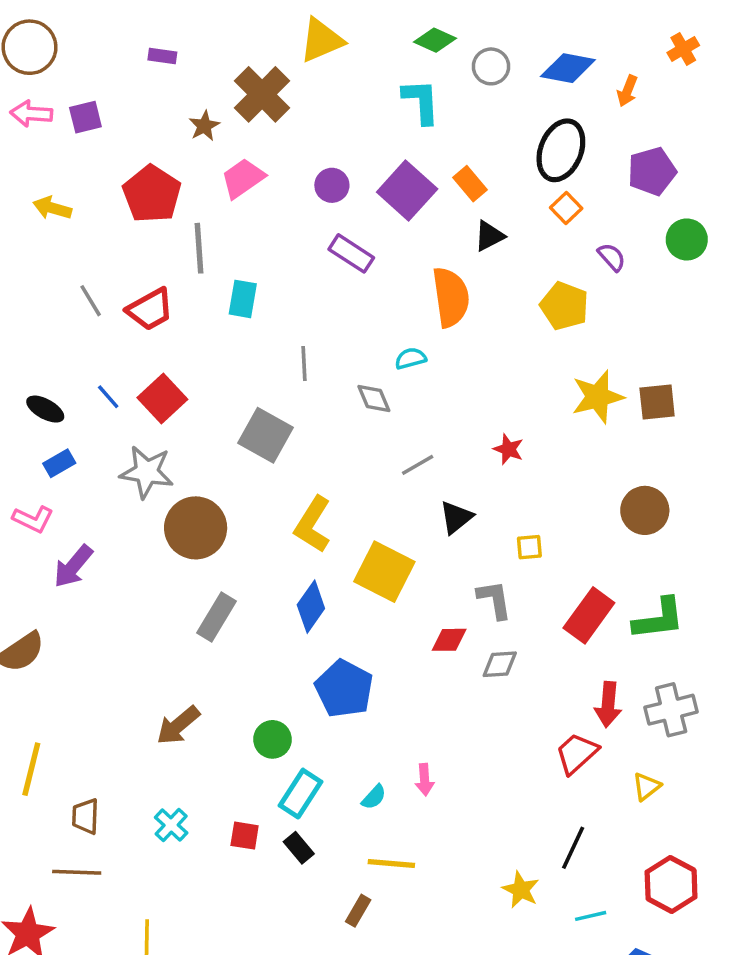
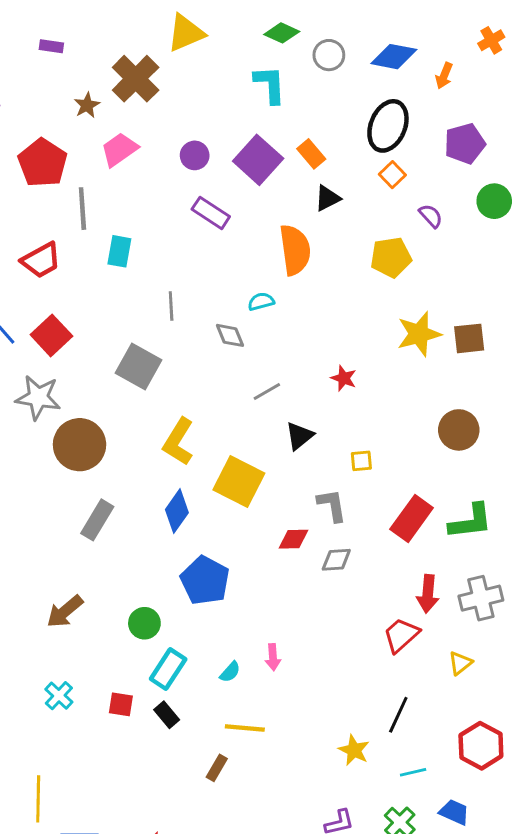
yellow pentagon: (564, 306) -> (391, 257), turned -30

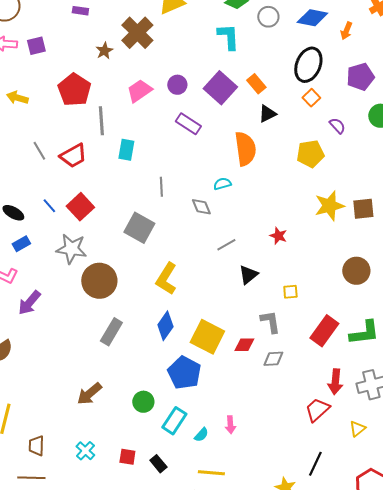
pink trapezoid: (119, 150) -> (139, 91), moved
yellow square: (239, 482) -> (207, 337), moved
cyan rectangle: (168, 669) -> (174, 421), moved

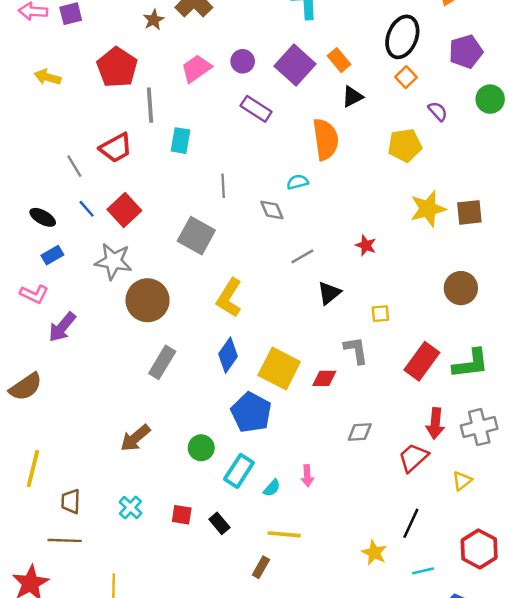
gray line: (39, 151) -> (74, 166), moved
gray diamond: (273, 359) -> (360, 432), moved

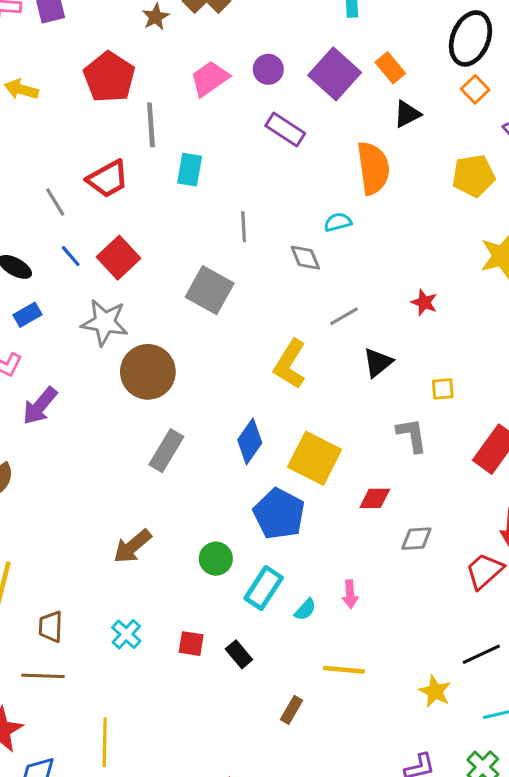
yellow L-shape: (229, 298) -> (290, 364), moved
red diamond: (324, 378) -> (375, 498), moved
black line: (411, 523) -> (481, 654), turned 40
yellow line: (284, 534) -> (344, 670), moved

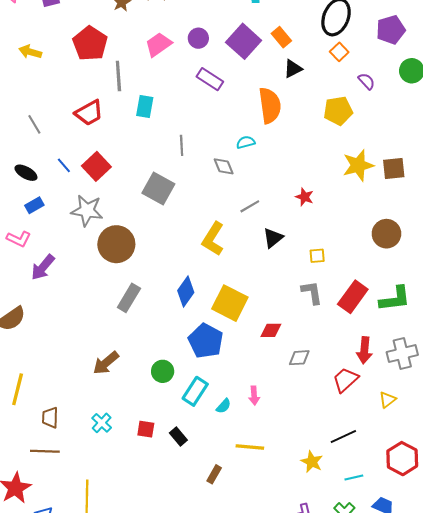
gray line: (55, 202) -> (34, 124), moved
gray L-shape: (412, 435) -> (312, 293), moved

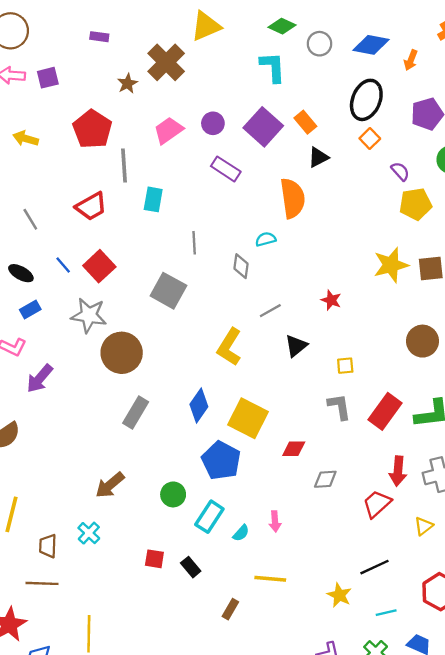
yellow pentagon: (338, 111) -> (415, 204), moved
gray diamond: (224, 166) -> (241, 266), turned 30
cyan cross: (102, 423) -> (89, 533), moved

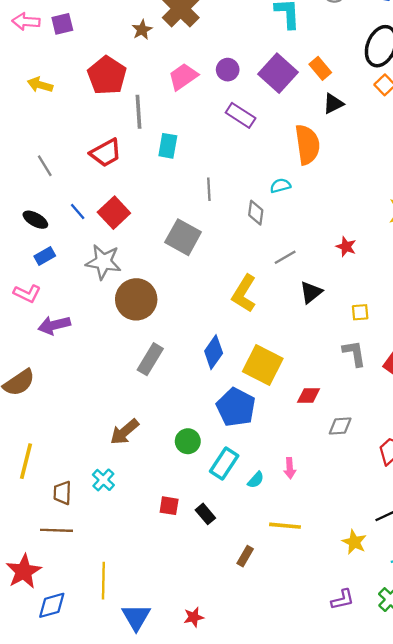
purple arrow: (40, 379) -> (54, 325), turned 36

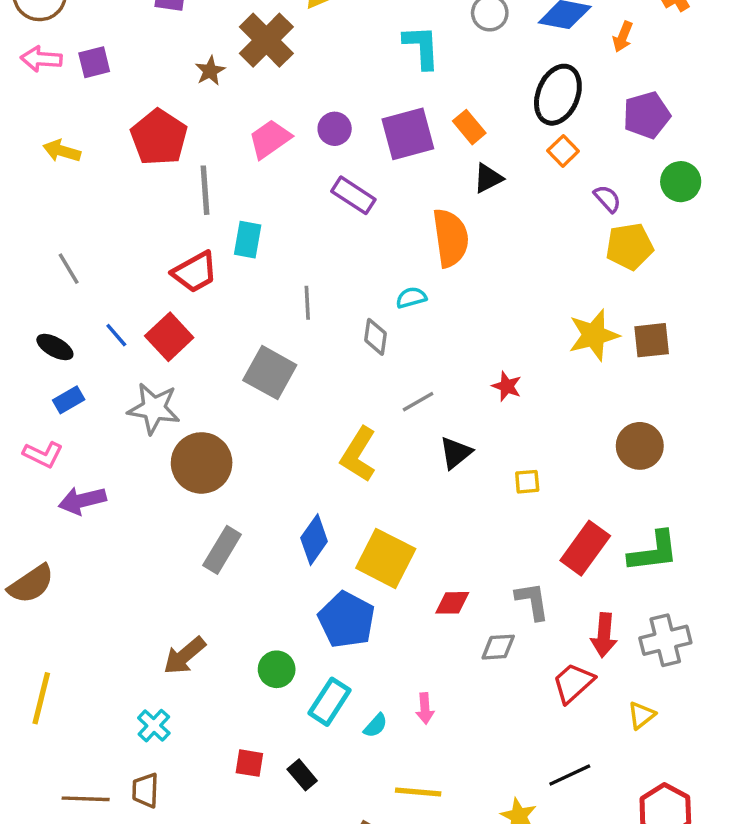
purple square: (278, 73) -> (408, 134), turned 33
red trapezoid: (106, 153) -> (195, 272), moved
gray L-shape: (354, 353) -> (532, 601), moved
brown trapezoid: (62, 493) -> (145, 790), moved

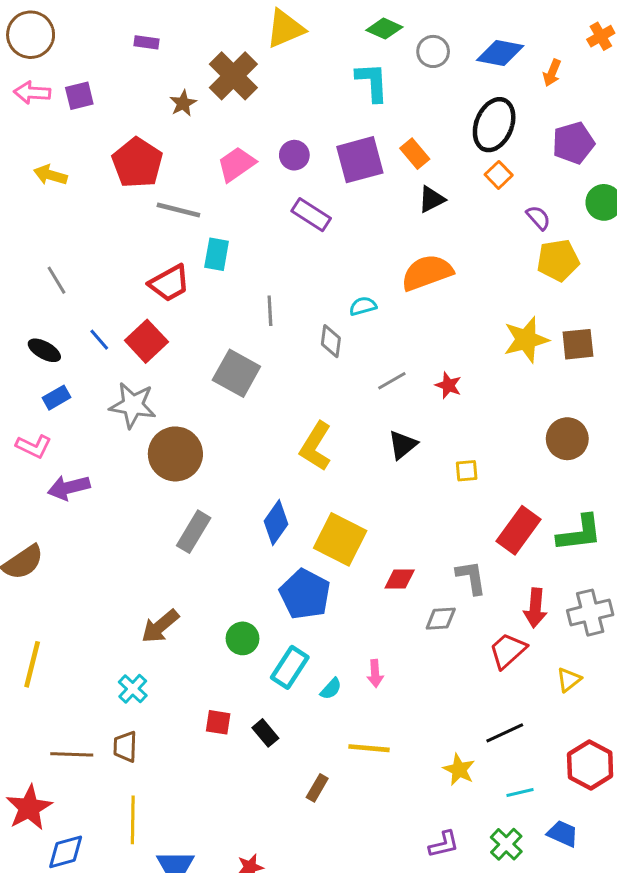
gray line: (205, 190) -> (178, 210), turned -72
orange semicircle: (451, 238) -> (427, 273), moved, turned -102
gray line: (418, 402) -> (392, 381), moved

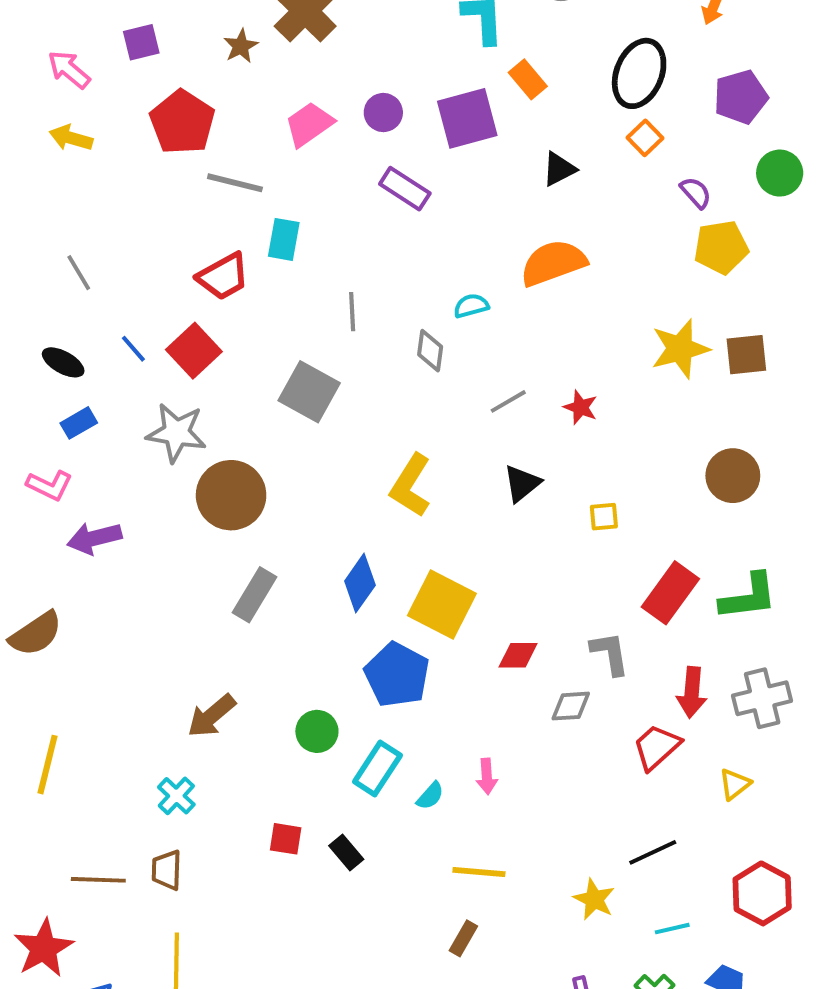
pink arrow: (32, 93) -> (69, 70), moved, turned 36
purple square: (79, 96) -> (141, 42), moved
orange rectangle: (415, 154) -> (528, 79), moved
brown rectangle: (317, 788) -> (463, 938), moved

